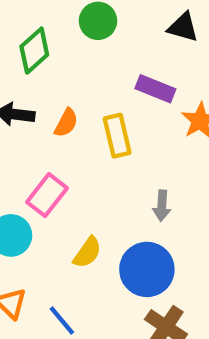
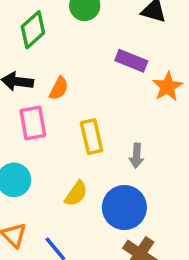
yellow rectangle: (117, 136) -> (92, 137), moved
pink rectangle: (47, 195) -> (33, 123), moved, turned -48

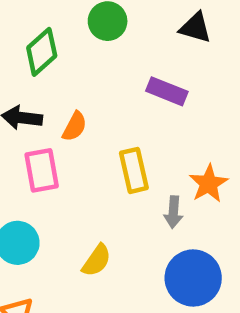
orange star: (168, 87) -> (209, 184), moved
yellow rectangle: (92, 137) -> (134, 170), moved
blue circle: (124, 207) -> (193, 278), moved

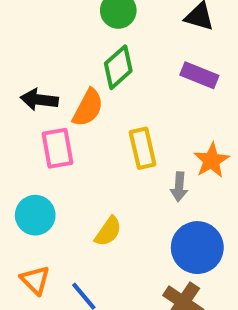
green diamond: (42, 52) -> (118, 67), moved
purple rectangle: (167, 91) -> (199, 75), moved
orange semicircle: (75, 126) -> (88, 108), size x1.4

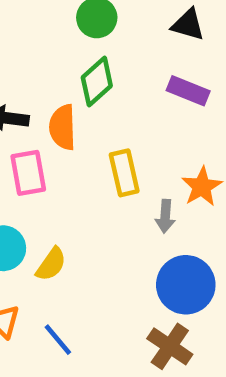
orange semicircle: (88, 108) -> (63, 127), turned 150
yellow semicircle: (108, 231) -> (51, 264), moved

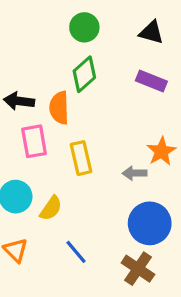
yellow rectangle: (124, 173) -> (81, 158), moved
gray arrow: (165, 216) -> (135, 173), turned 85
blue line: (58, 340) -> (76, 252), moved

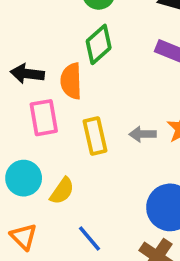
gray arrow: (135, 173) -> (143, 134), moved

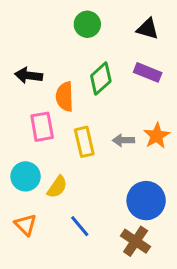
green diamond: (99, 44) -> (101, 78), moved
black arrow: (27, 74) -> (29, 75), moved

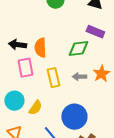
black arrow: (29, 75) -> (17, 45), moved
green diamond: (101, 78) -> (78, 49), moved, turned 35
blue circle: (146, 201) -> (74, 117), moved

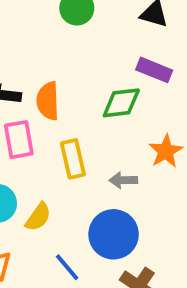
gray arrow: (79, 77) -> (123, 180), moved

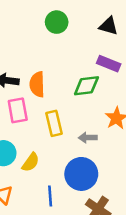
blue line: (67, 267) -> (50, 196), turned 36

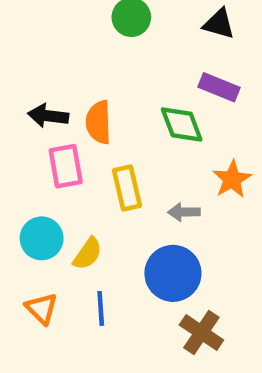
green diamond: (86, 86) -> (182, 125), turned 76
blue line: (50, 196) -> (101, 308), moved

